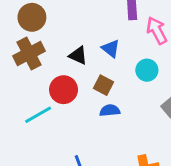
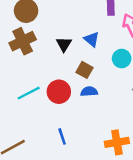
black triangle: (78, 55) -> (64, 44), turned 35
red circle: (64, 90) -> (59, 92), moved

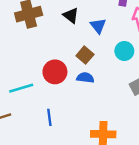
black triangle: (64, 44) -> (71, 15), moved, turned -35
cyan line: (29, 93) -> (21, 88), moved

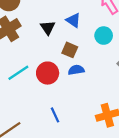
black triangle: (71, 15) -> (48, 28), moved, turned 35
cyan line: (21, 88) -> (18, 73), moved

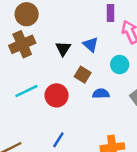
blue semicircle: (76, 70) -> (101, 94), moved
blue line: (55, 115) -> (58, 140), turned 49

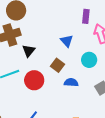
black triangle: (63, 49) -> (29, 51), moved

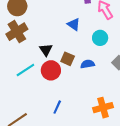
black triangle: (29, 51) -> (46, 50), moved
brown square: (58, 65) -> (68, 59), moved

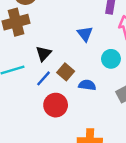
red circle: (51, 70) -> (56, 105), moved
blue line: (57, 107) -> (43, 78), moved

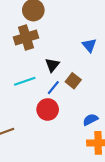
blue semicircle: (87, 85) -> (90, 120), moved, turned -32
red circle: (56, 105) -> (48, 109), moved

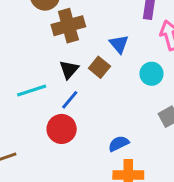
brown cross: (26, 37) -> (68, 26), moved
brown square: (73, 81) -> (99, 67), moved

